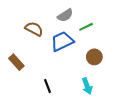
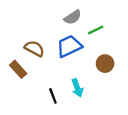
brown semicircle: (34, 29) -> (34, 48), moved
cyan arrow: (87, 86) -> (77, 88), moved

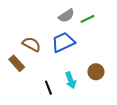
green line: (96, 30) -> (88, 19), moved
brown circle: (105, 64) -> (96, 72), moved

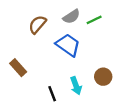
blue trapezoid: (63, 42) -> (68, 45), turned 60
brown semicircle: (31, 44) -> (37, 24), moved, turned -78

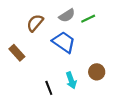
brown rectangle: (18, 68) -> (17, 53), moved

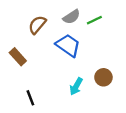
cyan arrow: (71, 80) -> (76, 86), turned 49
black line: (49, 88) -> (30, 98), moved

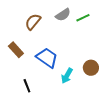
blue trapezoid: (68, 45) -> (47, 58), moved

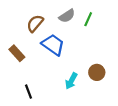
green line: (83, 18) -> (88, 19), turned -40
blue trapezoid: (47, 58) -> (53, 45), moved

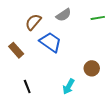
green line: (88, 19) -> (98, 18), moved, turned 56
cyan arrow: (71, 81) -> (69, 87), moved

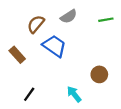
black line: (27, 87) -> (29, 94), turned 56
cyan arrow: (69, 87) -> (74, 94), turned 112

